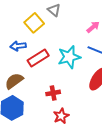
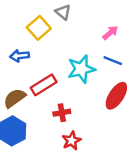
red rectangle: (38, 58) -> (44, 85), moved

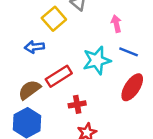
pink arrow: (110, 33) -> (116, 24), moved, turned -63

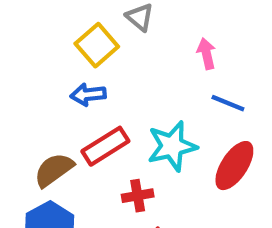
blue arrow: (34, 47) -> (88, 95), moved
cyan star: (97, 60) -> (172, 146), moved

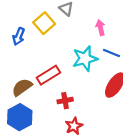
blue arrow: (88, 95) -> (19, 36), moved, turned -63
cyan star: (172, 146) -> (85, 59), moved

